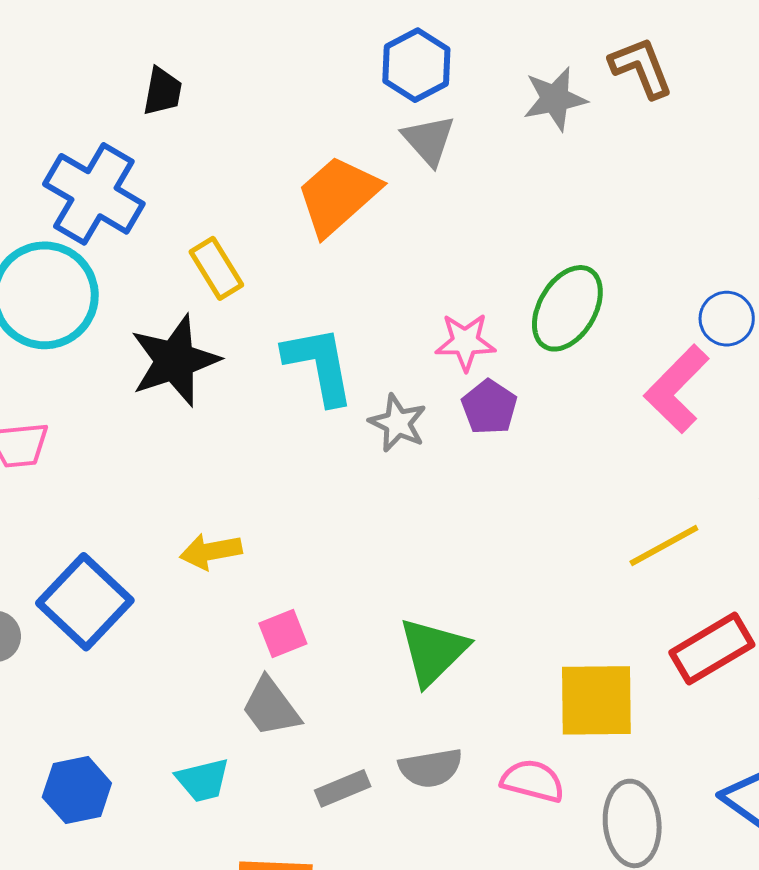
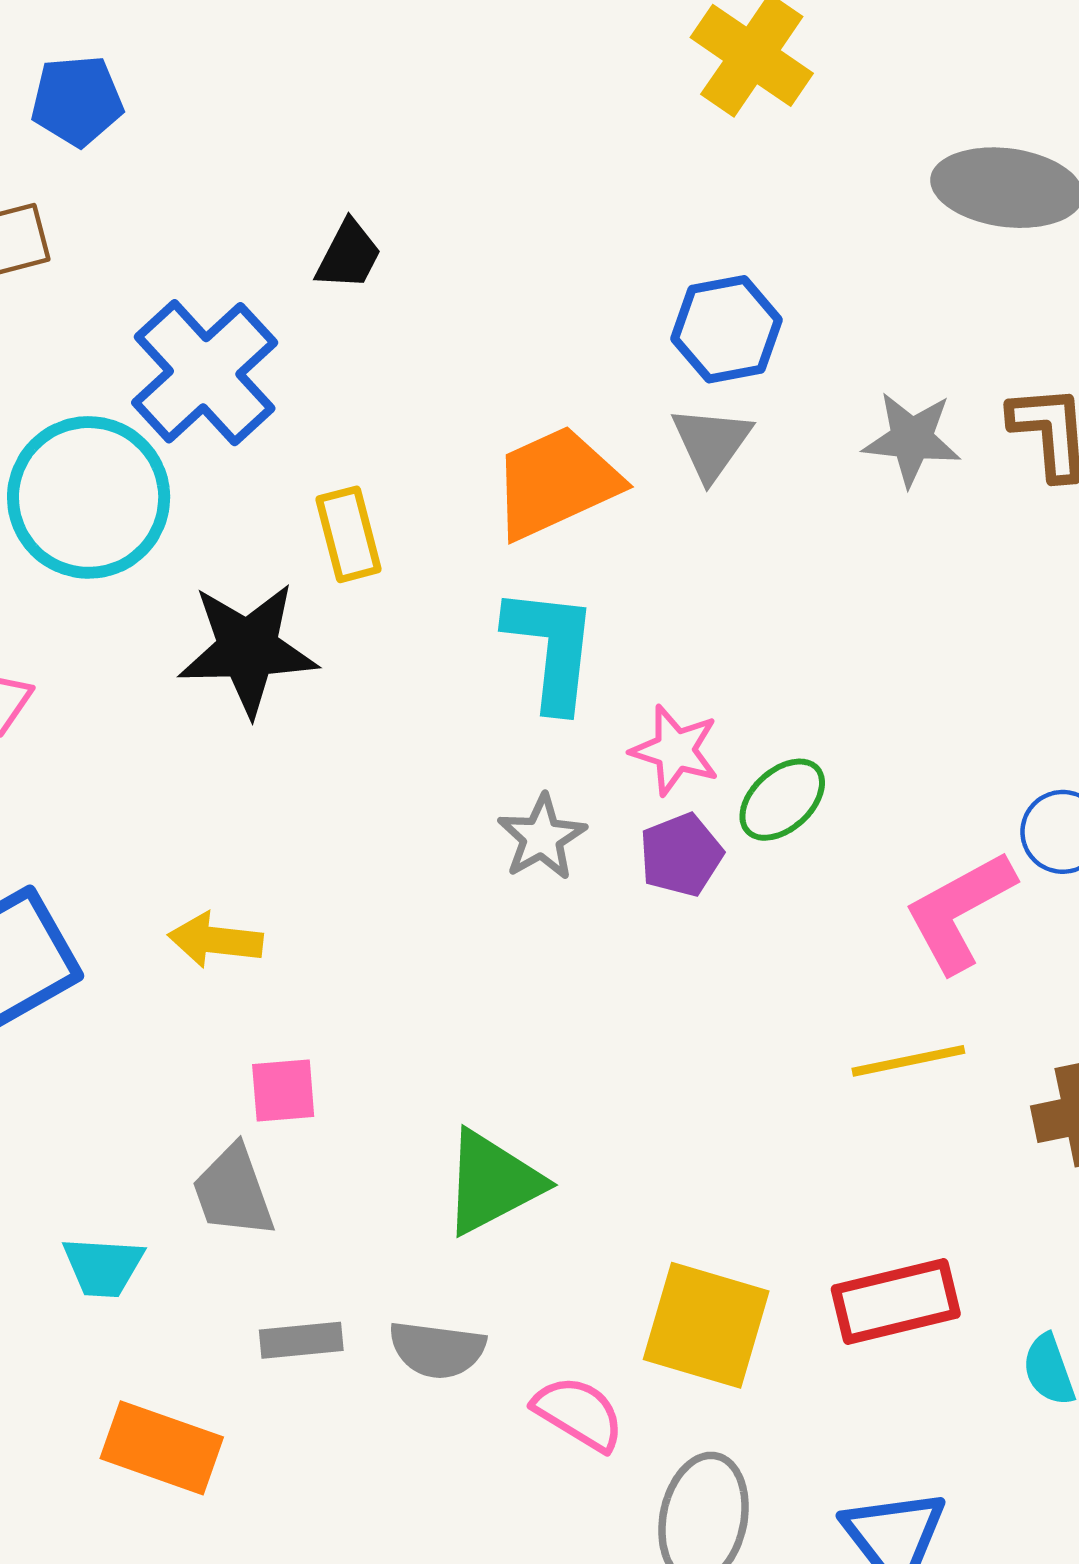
green ellipse: (567, 308) -> (782, 800), moved, size x0.7
cyan L-shape: (319, 365) -> (551, 648), moved
yellow line: (664, 546) -> (908, 1061), moved

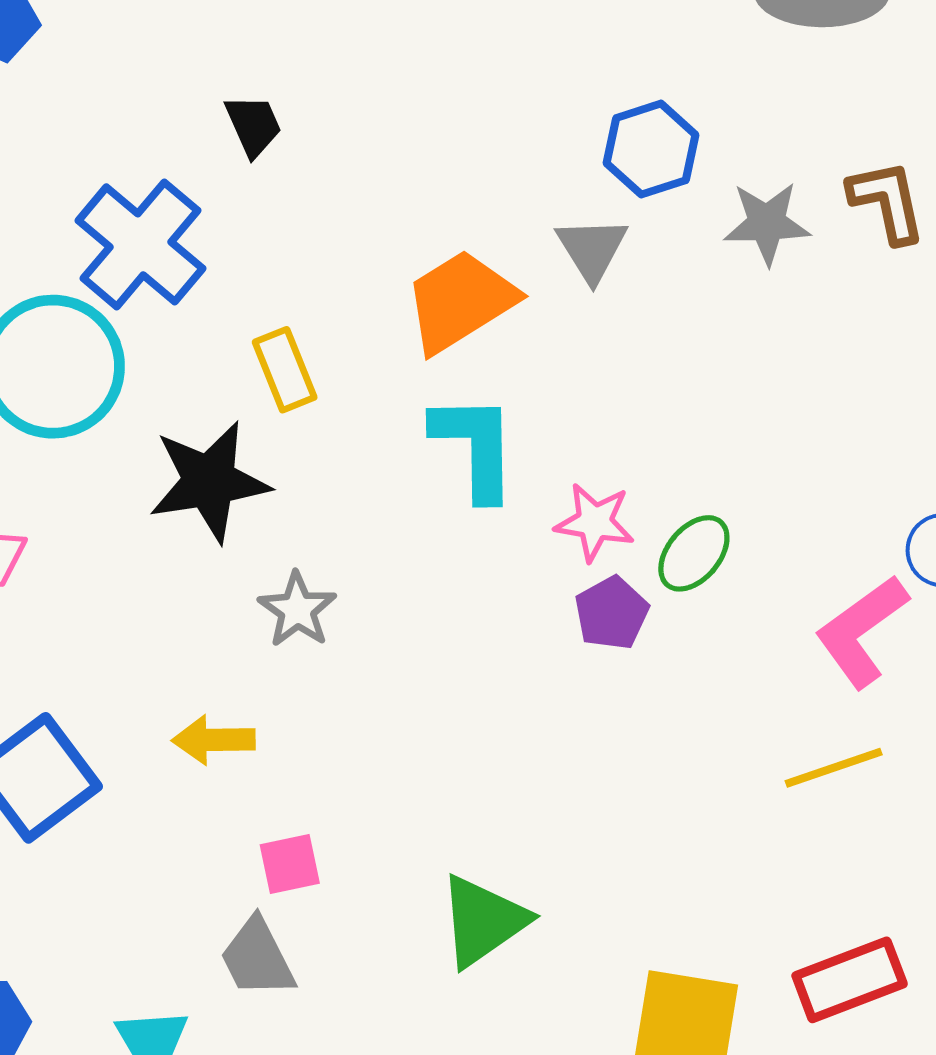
black trapezoid: (349, 255) -> (253, 125), turned -44
blue hexagon: (727, 329) -> (651, 149), moved
gray star: (542, 837) -> (297, 610), moved

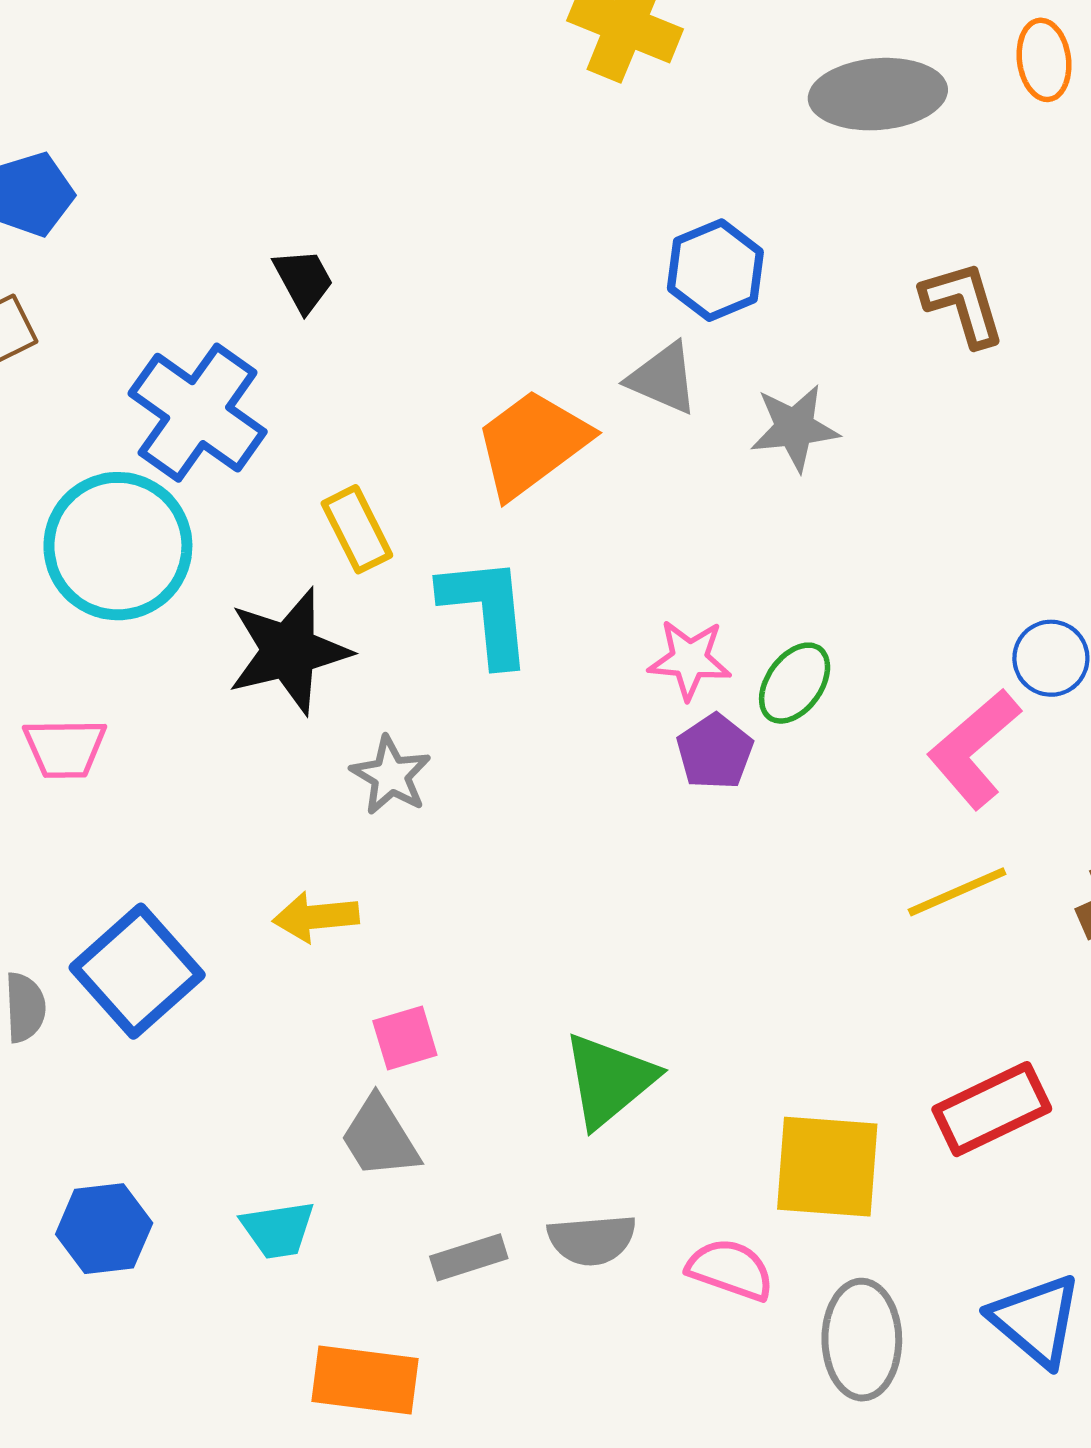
gray star: (767, 223) -> (795, 428), moved
gray triangle: (592, 249) -> (663, 378), turned -30
cyan L-shape: (475, 447) -> (486, 611), moved

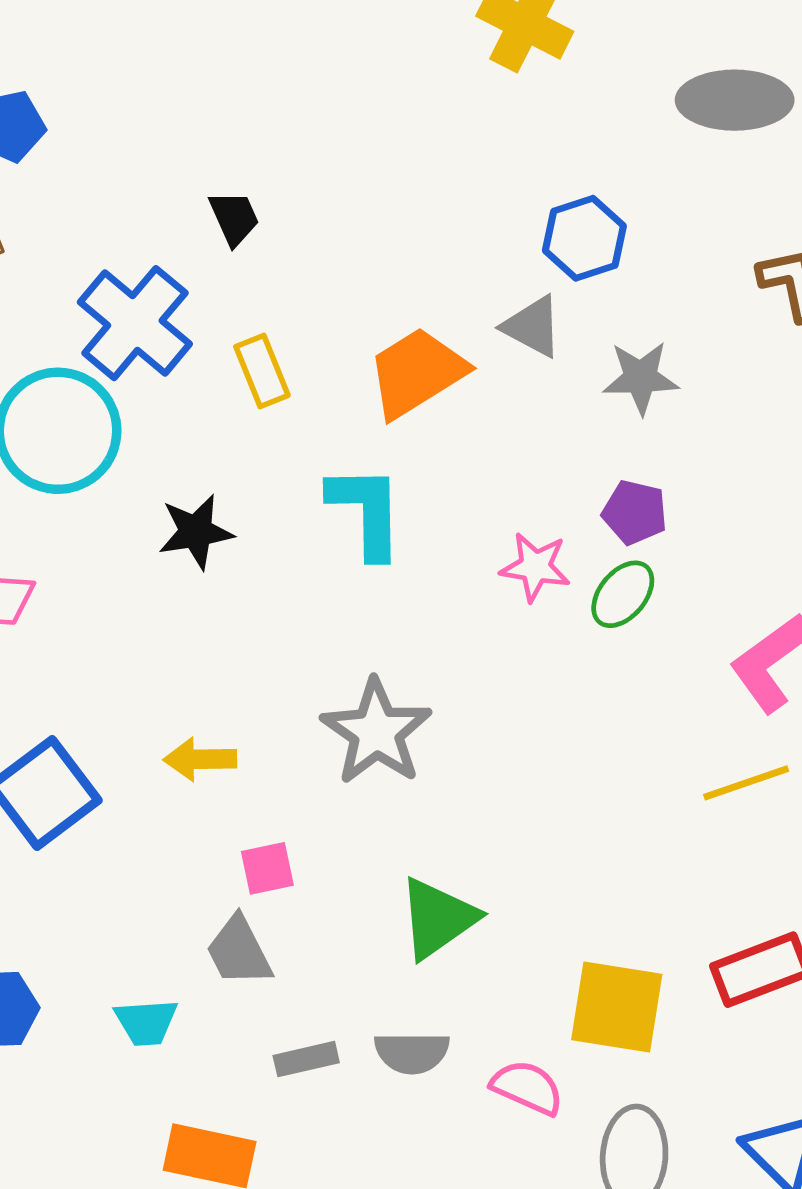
yellow rectangle: (357, 529) -> (262, 371), moved
black star: (289, 651) -> (196, 532), size x0.7
purple pentagon: (715, 752) -> (635, 512), moved, turned -30
gray star: (391, 775) -> (376, 732), moved, size x1.6

